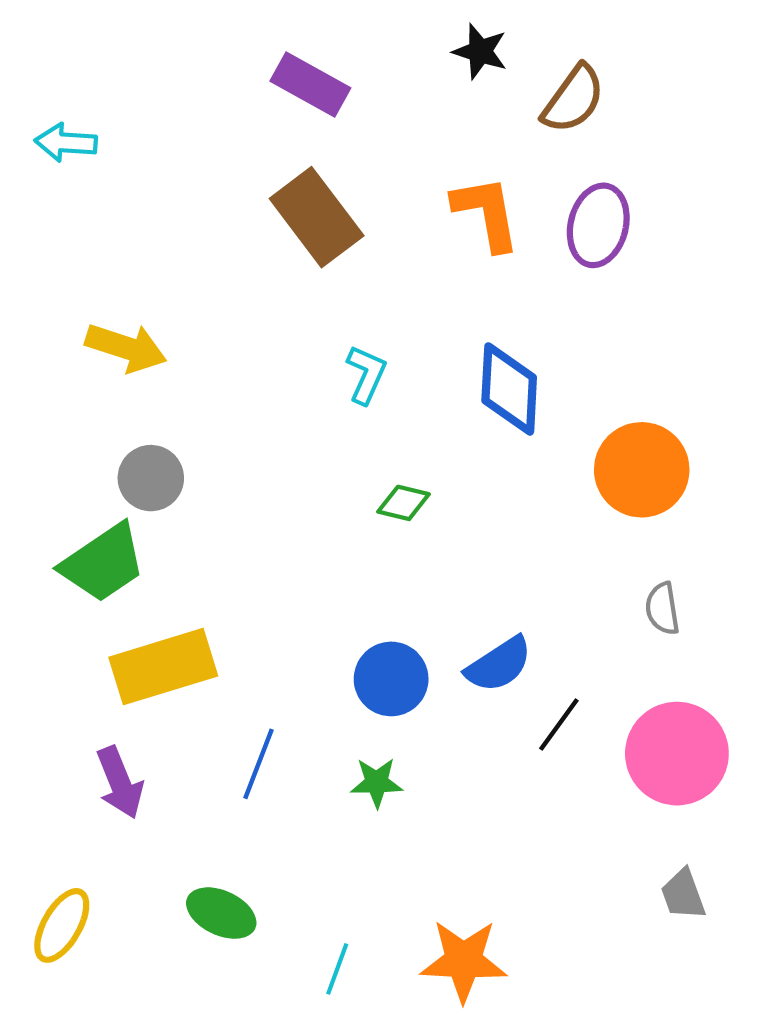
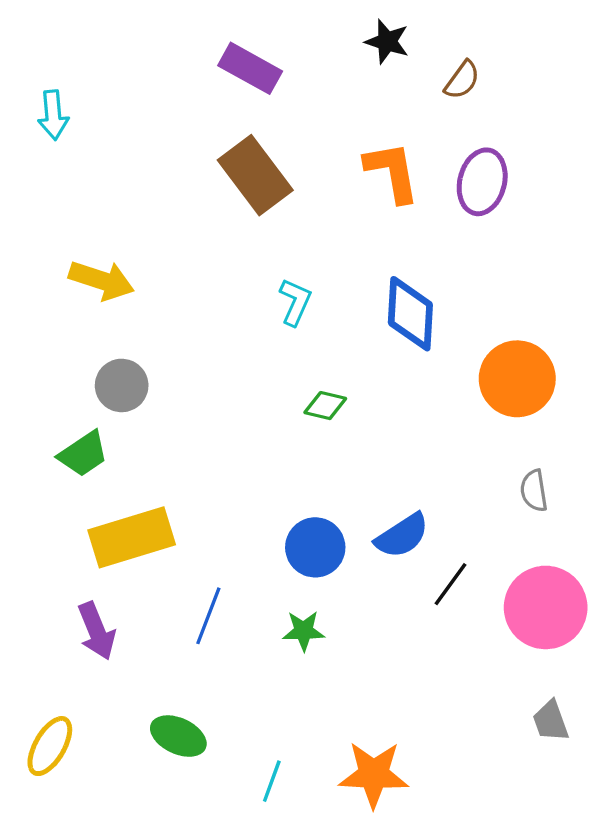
brown semicircle: (573, 99) -> (462, 80), size x0.7
cyan arrow: (66, 143) -> (53, 115), turned -99
green trapezoid: (103, 563) -> (83, 454), size x0.7

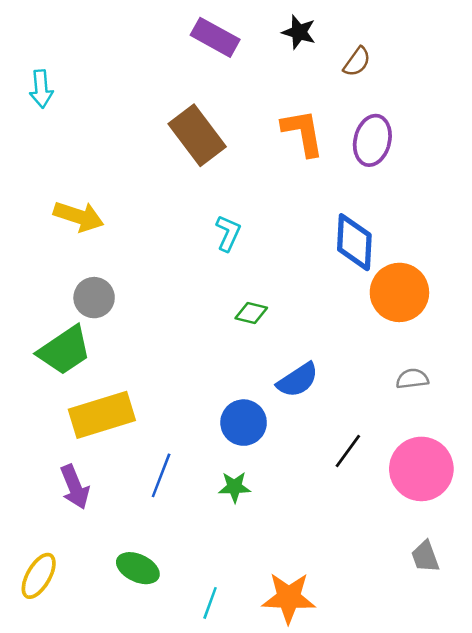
purple rectangle: (250, 68) -> (215, 37), moved
blue diamond: (410, 314) -> (354, 242), moved
green trapezoid: (83, 454) -> (64, 350), size x1.4
gray semicircle: (534, 491) -> (412, 379), turned 92
blue semicircle: (402, 536) -> (298, 380), moved

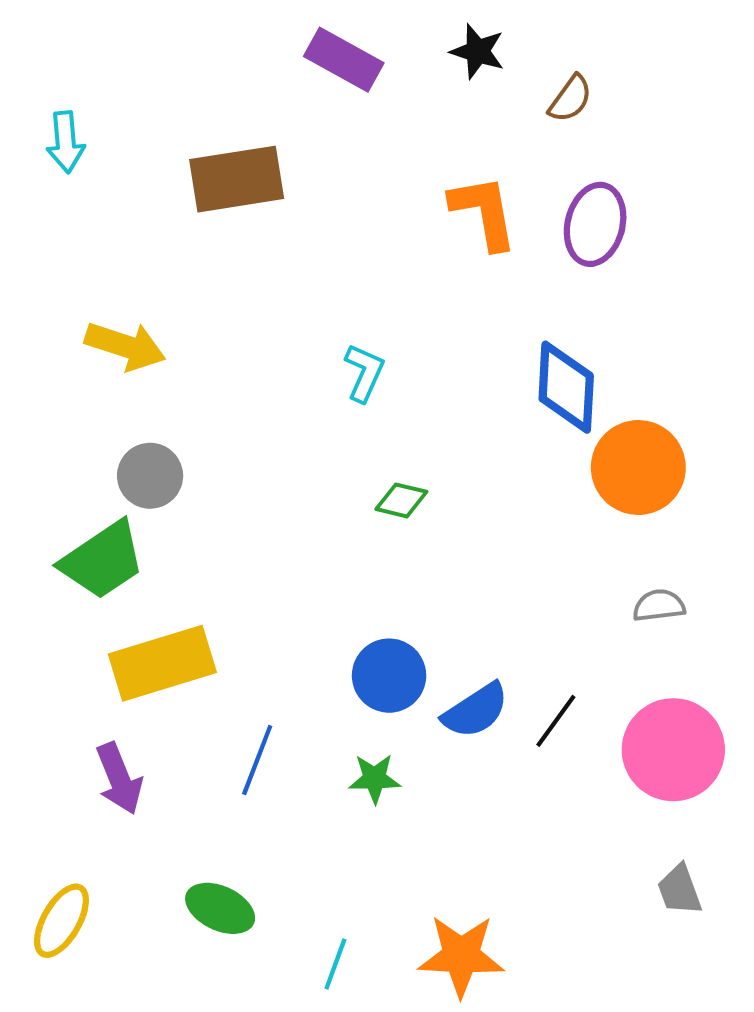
brown rectangle: (197, 135) -> (237, 179), moved, turned -62
blue semicircle: (298, 380) -> (476, 711), moved

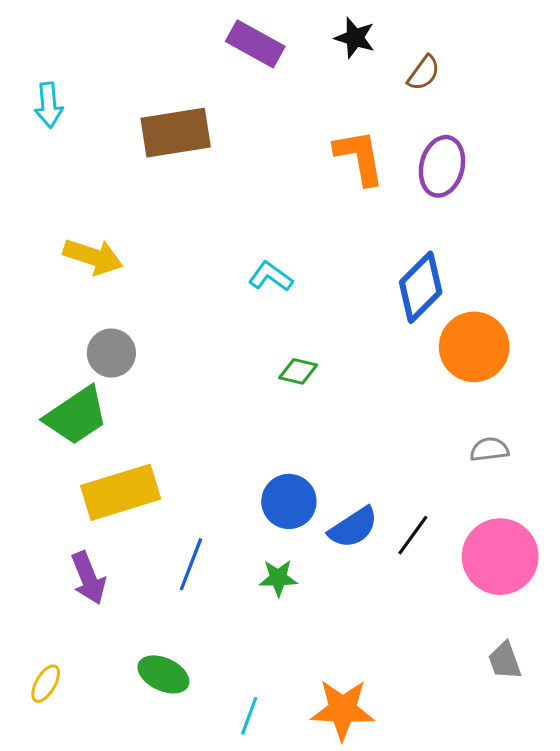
cyan L-shape: (364, 373) -> (271, 276), turned -78
blue diamond: (566, 387) -> (421, 287), turned 42
yellow ellipse: (61, 921) -> (46, 684), size x0.7

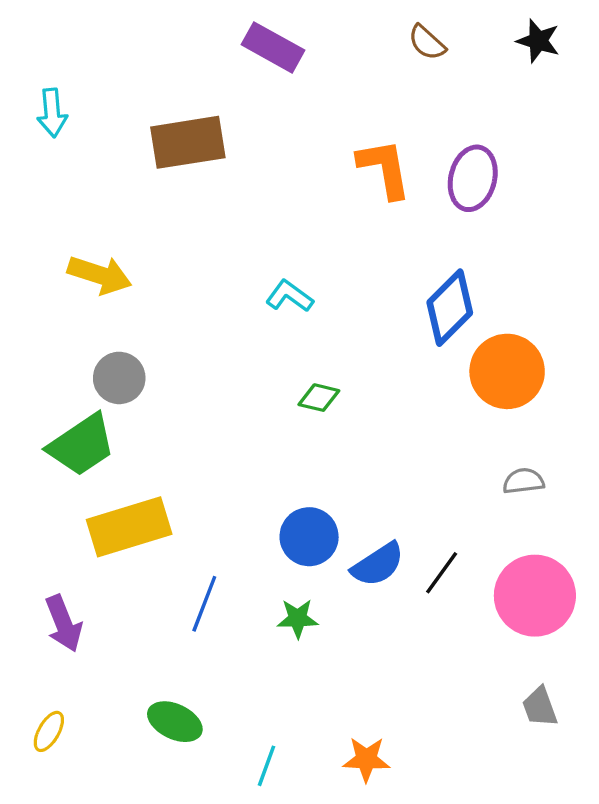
black star: (355, 38) -> (538, 41), moved
brown semicircle: (424, 73) -> (427, 42), moved, turned 96
purple arrow: (88, 578) -> (64, 623), moved
orange star: (343, 710) -> (366, 759), size x0.7

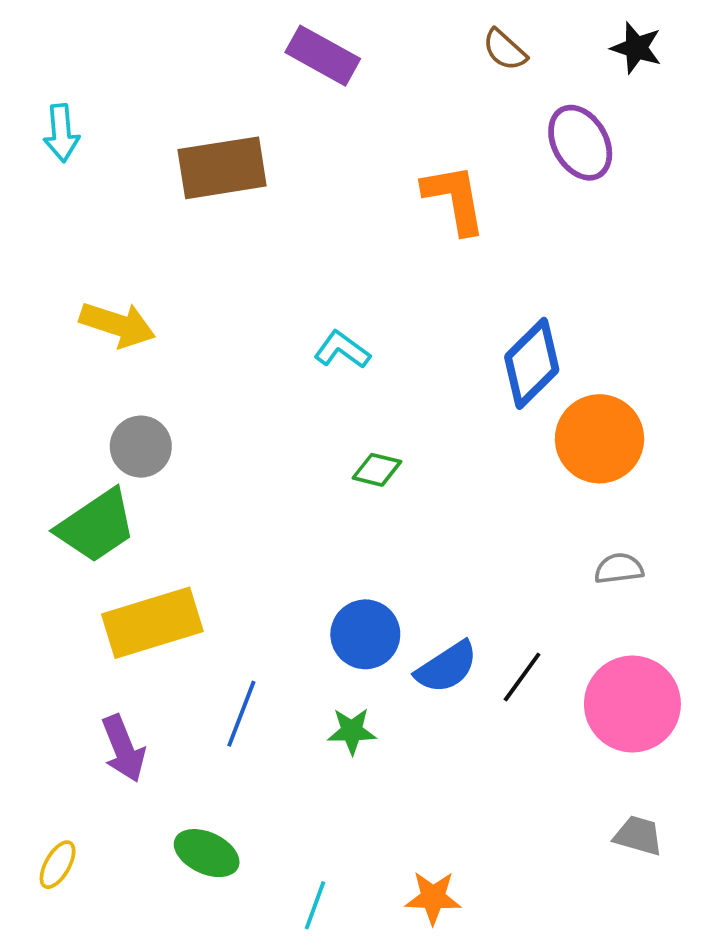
purple ellipse: (473, 178) -> (580, 143), moved, turned -44
purple arrow: (64, 623) -> (123, 749), moved
gray trapezoid: (540, 707) -> (638, 836), turned 126

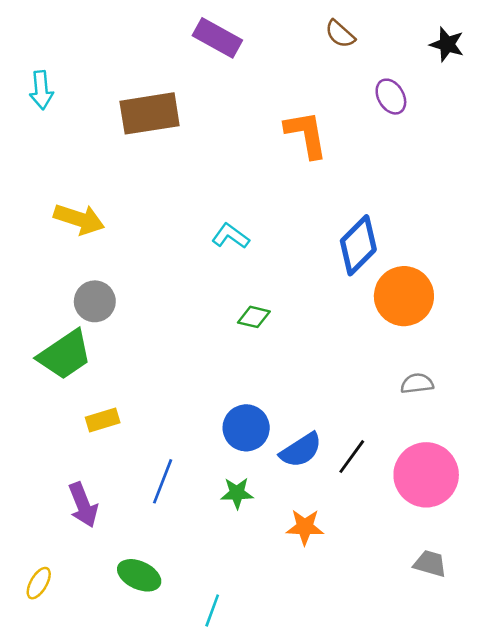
black star: (636, 48) -> (447, 44), moved
purple ellipse: (580, 143) -> (391, 97), size x0.7
yellow rectangle: (152, 623) -> (103, 420), size x0.5
orange star: (433, 898) -> (305, 527), moved

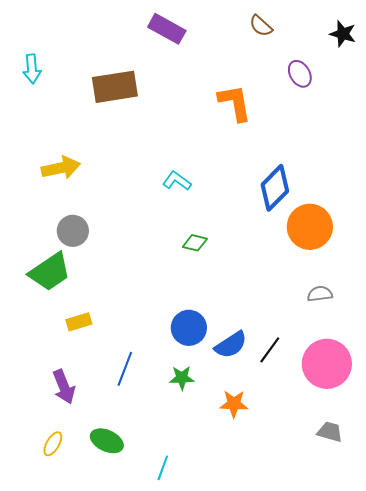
yellow arrow: (79, 219) -> (61, 168), turned -30
yellow ellipse: (39, 583) -> (53, 444), moved

